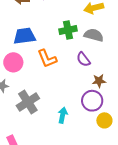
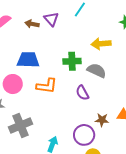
orange L-shape: (47, 59) -> (47, 86), turned -70
brown star: (99, 81) -> (102, 120), moved

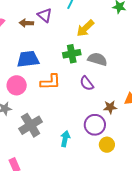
yellow arrow: (101, 44) -> (85, 28), moved, turned -30

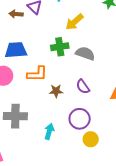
purple semicircle: (87, 83) -> (83, 87), moved
brown star: (110, 107) -> (56, 91), moved
gray cross: (31, 125) -> (15, 116), turned 30

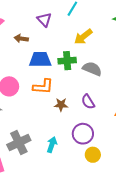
brown arrow: (16, 14) -> (21, 38), moved
blue trapezoid: (16, 50) -> (40, 60), moved
gray cross: (15, 116) -> (19, 142), moved, turned -30

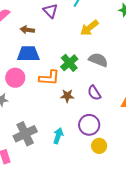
blue trapezoid: (40, 60) -> (28, 54), moved
green cross: (67, 61) -> (69, 63), moved, turned -36

